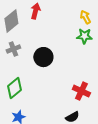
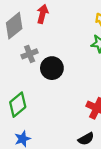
gray cross: (13, 49) -> (30, 54), moved

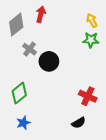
gray cross: (30, 54) -> (29, 49), turned -32

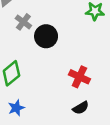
red cross: (88, 96) -> (79, 77), moved

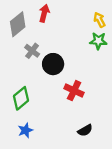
red cross: (79, 77) -> (74, 91), moved

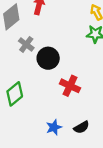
blue star: (25, 130) -> (54, 127), moved

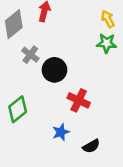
blue star: (54, 127) -> (61, 132), moved

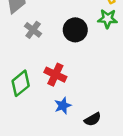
black circle: (54, 70) -> (75, 30), moved
red cross: (79, 100) -> (55, 75), moved

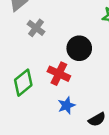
black circle: (75, 30) -> (79, 48), moved

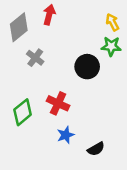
black circle: (79, 48) -> (87, 67), moved

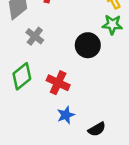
green diamond: (23, 112) -> (22, 76), moved

